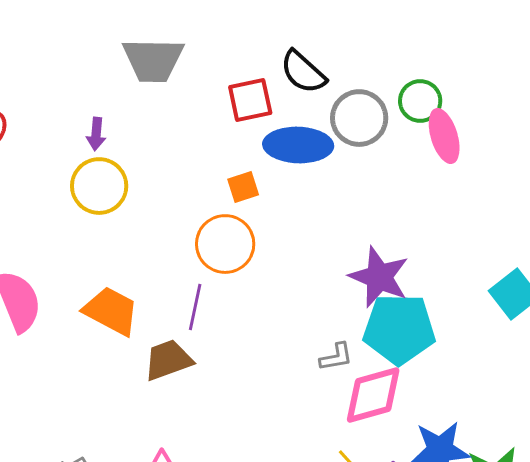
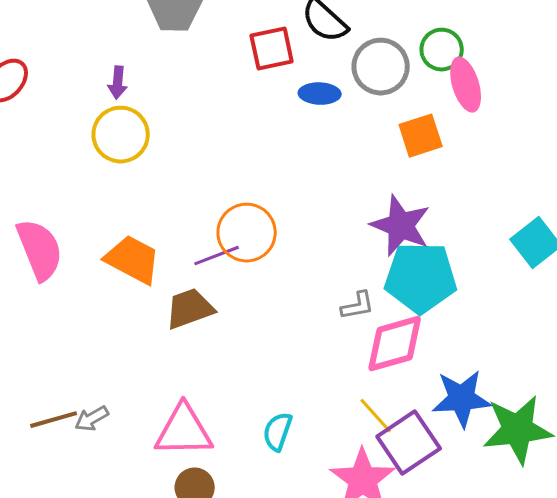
blue ellipse: (298, 145) -> (320, 94), size x0.6
orange square: (243, 187) -> (421, 136), moved, size x1.4
orange circle: (225, 244) -> (247, 233), moved
purple line: (195, 307) -> (217, 256), turned 57

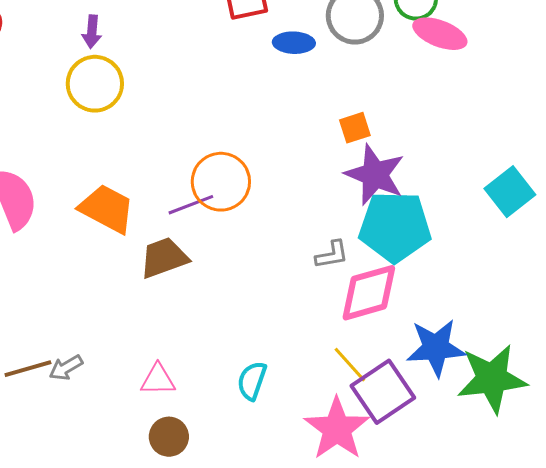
pink ellipse: (466, 85) -> (440, 34), turned -52
orange square: (421, 136) -> (355, 128), moved, size x0.7
pink triangle: (184, 431) -> (158, 380), size x0.6

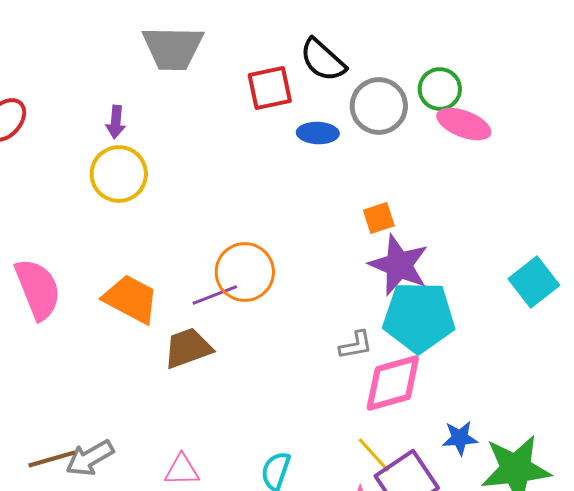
blue star: (436, 348) -> (460, 438), size x0.6
gray arrow: (66, 368) -> (90, 458), size x1.4

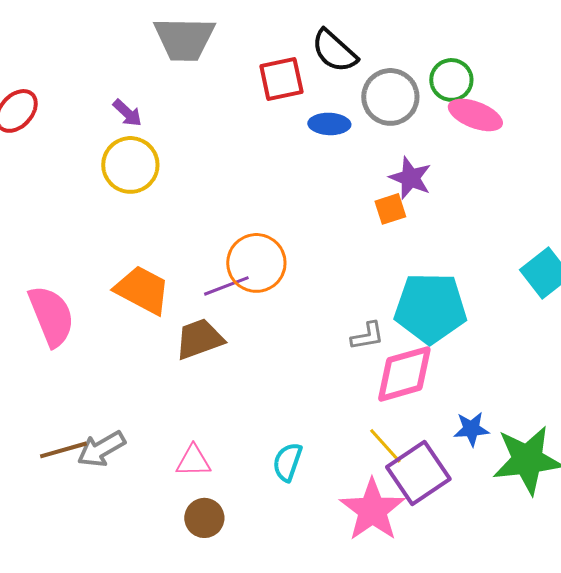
purple arrow: (116, 122) -> (127, 113), turned -52
purple star: (399, 265) -> (410, 178), moved, size x0.7
pink semicircle: (38, 289) -> (51, 316), moved

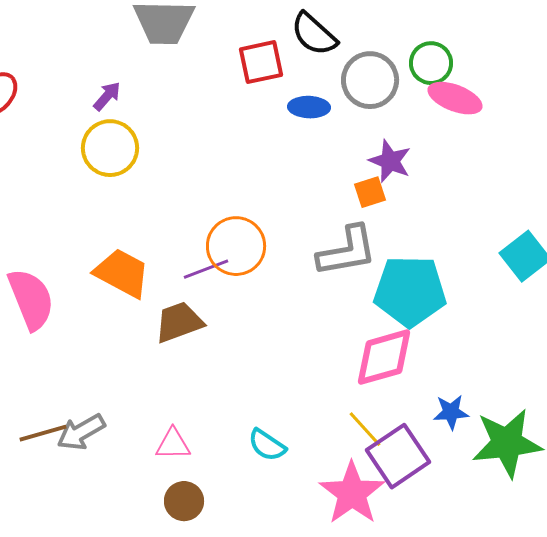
purple arrow: (127, 113) -> (107, 96), turned -92
gray L-shape: (367, 336) -> (347, 251), moved, size x1.8
cyan semicircle: (287, 462) -> (267, 445), turned -75

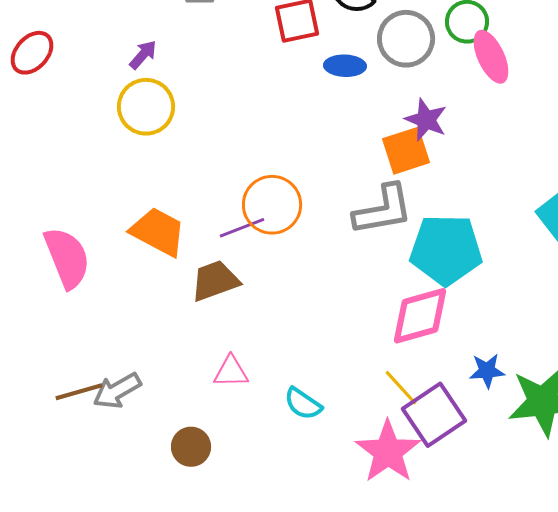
pink ellipse: (455, 98) -> (491, 57), turned 44
orange square: (370, 192) -> (406, 151), size x1.5
pink triangle: (173, 444) -> (231, 372), moved
brown circle: (184, 501) -> (191, 447), moved

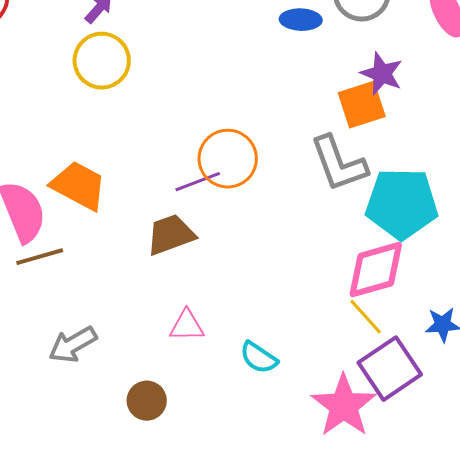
gray L-shape: (383, 210) -> (339, 164), turned 80
orange trapezoid: (158, 232) -> (79, 186), moved
yellow line: (401, 388) -> (366, 317), moved
brown line: (79, 392) -> (40, 257), moved

